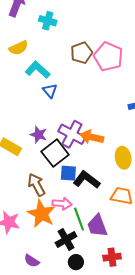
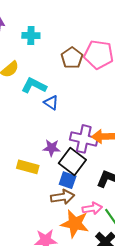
blue square: (68, 173) -> (68, 180), moved, turned 30
brown arrow: (36, 185) -> (63, 197), turned 125

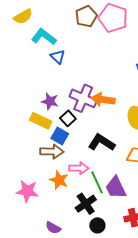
black square: (72, 161) -> (68, 118), size x0.6
yellow rectangle: (28, 167) -> (41, 121), moved
orange star: (75, 224) -> (59, 180), size x0.7

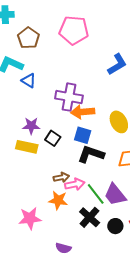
brown pentagon: (86, 16) -> (28, 38), moved
purple cross: (83, 98) -> (69, 97), moved
blue square: (60, 136) -> (83, 135), moved
brown arrow: (52, 152) -> (61, 177), moved, size x0.7
black circle: (97, 225) -> (115, 226), moved

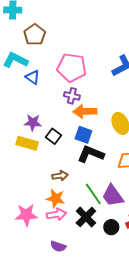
pink pentagon: (74, 30) -> (72, 68), moved
purple cross: (69, 97) -> (72, 96), size x0.6
pink arrow: (75, 184) -> (56, 214), moved

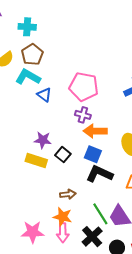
brown pentagon: (35, 35) -> (32, 55), moved
pink arrow: (56, 214) -> (63, 233), turned 96

